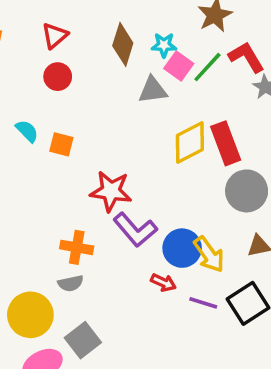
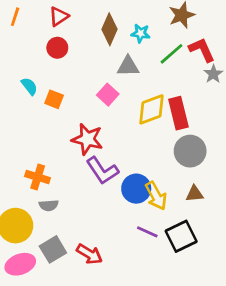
pink square: (179, 66) -> (108, 95), moved
orange cross: (77, 247) -> (38, 177), moved
red arrow: (163, 283) -> (89, 254), moved, size x1.4

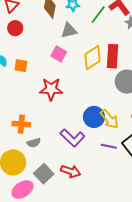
red rectangle: (178, 113) -> (112, 56), turned 30
purple L-shape: (102, 171) -> (72, 138), moved

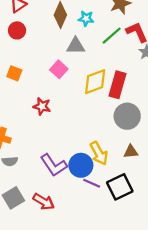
red star: (51, 89) -> (42, 106), size x0.7
blue circle: (94, 117) -> (81, 165), moved

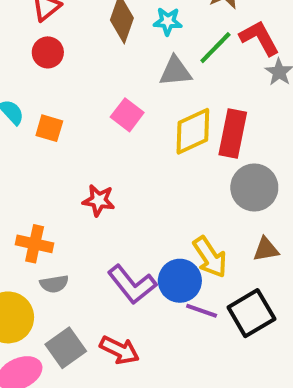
gray triangle: (76, 46) -> (175, 71), moved
red star: (42, 106) -> (99, 200), moved

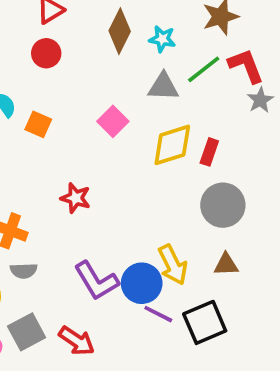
red rectangle: (233, 134) -> (209, 152), size x0.6

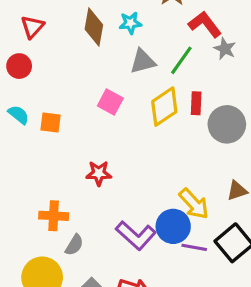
red circle: (46, 53) -> (19, 66), moved
green line: (204, 69) -> (181, 60), moved
gray circle: (223, 205) -> (227, 124), moved
gray semicircle: (24, 271) -> (74, 245), turned -40

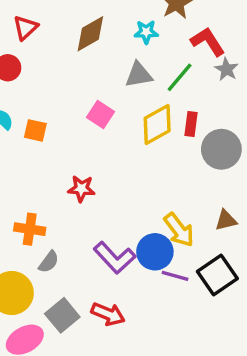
cyan star: (130, 23) -> (146, 32), moved
brown diamond: (94, 27) -> (90, 34), turned 45

